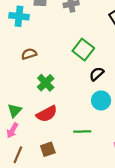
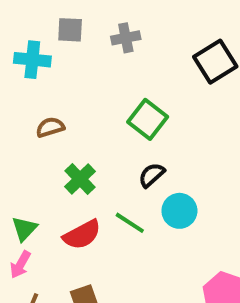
black semicircle: (97, 74) -> (152, 175), moved
green line: (82, 132) -> (130, 223), moved, turned 35

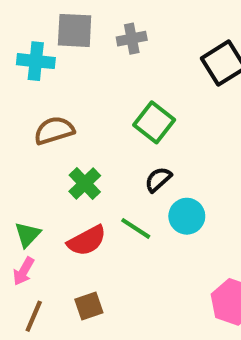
gray square: (70, 30) -> (75, 30), size x1.4
brown semicircle: (50, 127) -> (54, 130), size x1.4

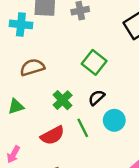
green cross: (85, 184) -> (63, 100), moved
green line: (136, 228) -> (83, 128), turned 30
green triangle: (28, 235) -> (16, 106), moved, turned 30

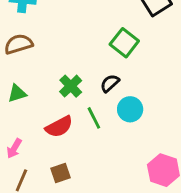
green square: (94, 62) -> (124, 43), moved
brown semicircle: (32, 67) -> (19, 44), moved

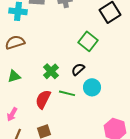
green line: (94, 118) -> (67, 93), turned -49
red semicircle: (59, 127) -> (43, 99), turned 144

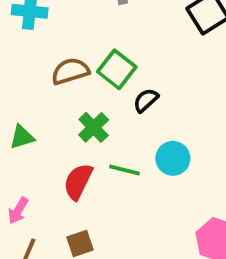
green square: (88, 41) -> (117, 69), moved
brown semicircle: (15, 42) -> (70, 71), moved
black semicircle: (78, 69) -> (146, 100), moved

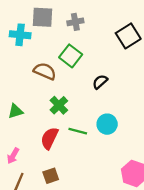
green square: (117, 69) -> (71, 56), moved
brown semicircle: (70, 71) -> (45, 71), turned 40
black semicircle: (146, 100) -> (100, 82), moved

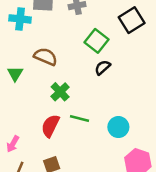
green square: (71, 56) -> (97, 41), moved
green triangle: (15, 111) -> (15, 74), moved, turned -42
cyan circle: (107, 124) -> (118, 127), moved

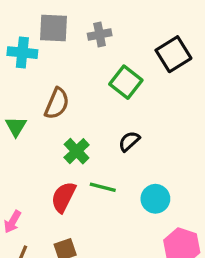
brown semicircle: (46, 57) -> (57, 103), turned 90
black semicircle: (103, 68) -> (129, 141), moved

